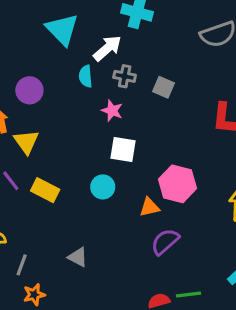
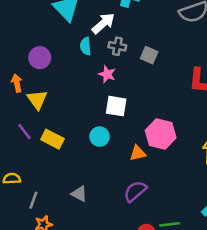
purple semicircle: (165, 242) -> (135, 191), moved

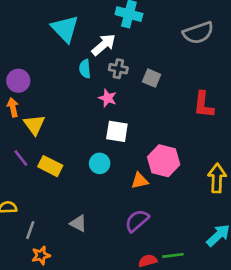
purple circle: (40, 58) -> (18, 81), moved

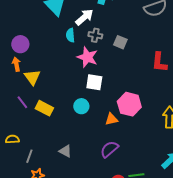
pink star: (108, 98) -> (87, 57), size x1.5

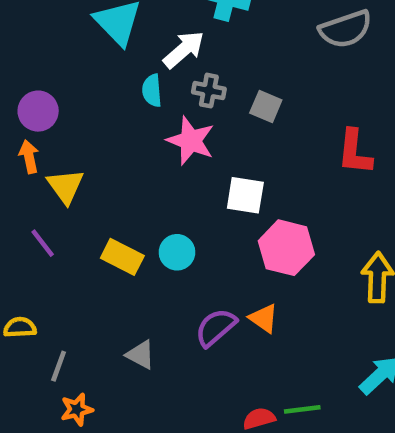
white square: (94, 82) -> (245, 195), moved
yellow rectangle: (44, 108) -> (122, 257), moved
orange triangle: (111, 119) -> (264, 318), moved, turned 48
purple semicircle: (109, 149) -> (216, 327), moved

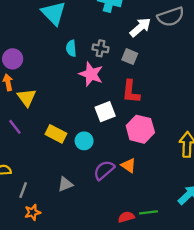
white arrow: (184, 50) -> (140, 27), moved
red L-shape: (355, 152) -> (131, 92), moved
white square: (245, 195) -> (105, 112), moved, turned -30
cyan circle: (177, 252) -> (84, 141), moved
gray triangle: (141, 355) -> (65, 184), turned -49

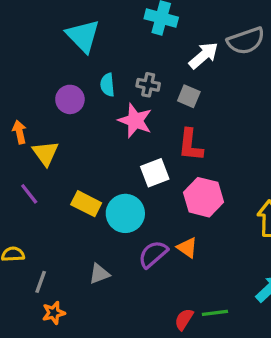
purple circle: (13, 59) -> (70, 99), moved
cyan circle: (84, 141) -> (125, 213), size x1.5
red semicircle: (126, 217) -> (184, 319), turned -42

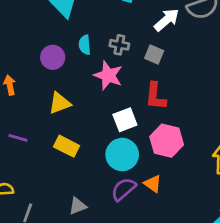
yellow triangle: (46, 153) -> (60, 103), moved, turned 45
purple line: (29, 194) -> (18, 138), turned -36
cyan circle: (125, 213) -> (122, 155), moved

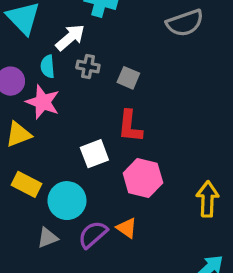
white arrow: (167, 20) -> (70, 37), moved
pink star: (108, 75) -> (43, 102), moved
cyan circle: (122, 155) -> (67, 201), moved
gray triangle: (78, 206) -> (48, 238), moved

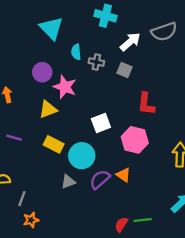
white arrow: (70, 37) -> (130, 42), moved
cyan semicircle: (48, 66) -> (76, 52), moved
red L-shape: (130, 126) -> (146, 104), moved

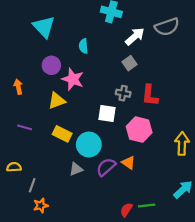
cyan triangle: (51, 28) -> (44, 27), moved
gray cross: (96, 62) -> (123, 93), moved
gray square: (125, 70) -> (129, 63), turned 32
white square: (101, 123) -> (107, 113), turned 30

